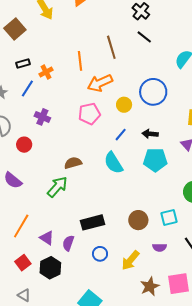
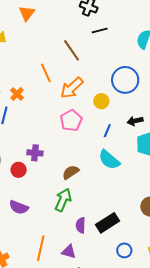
black line: (144, 37) -> (100, 30), turned -35
purple cross: (42, 117) -> (35, 153), moved
purple semicircle: (68, 243) -> (81, 225), moved

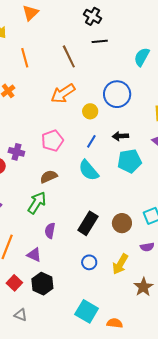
orange line: (46, 73) -> (25, 58), moved
pink pentagon: (71, 120) -> (52, 141), moved
black rectangle: (108, 223) -> (88, 223), moved, turned -35

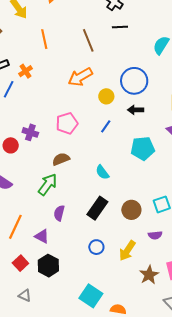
black arrow: (120, 136) -> (136, 110), moved
cyan semicircle: (89, 170) -> (102, 172), moved, size x0.7

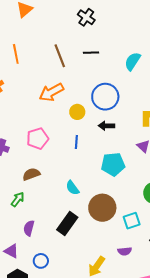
black line: (120, 27) -> (91, 53), moved
blue line: (106, 126) -> (76, 142), turned -32
green arrow: (48, 184) -> (18, 199), size x0.7
brown circle: (131, 210) -> (102, 208), moved, size x1.4
blue circle: (96, 247) -> (41, 261), moved

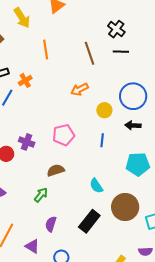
black cross: (86, 17) -> (116, 29), moved
orange arrow: (51, 92) -> (80, 89), size x0.7

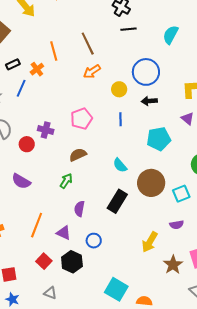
orange line: (46, 50) -> (54, 51), moved
brown line: (90, 53) -> (88, 44), moved

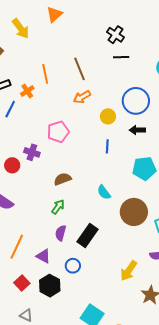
pink pentagon: (81, 119) -> (58, 132), moved
green arrow: (66, 181) -> (58, 207), moved
black rectangle: (117, 201) -> (88, 235), moved

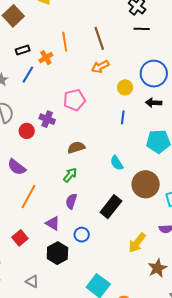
black rectangle: (88, 235) -> (111, 207), moved
orange line: (17, 247) -> (29, 197), moved
red square: (22, 283) -> (20, 238), moved

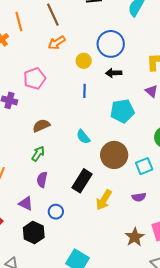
yellow arrow: (137, 243) -> (104, 200), moved

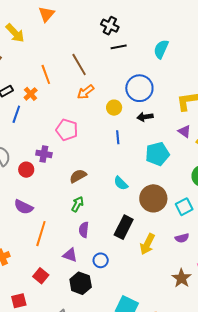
pink pentagon: (35, 79) -> (67, 130), turned -30

